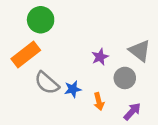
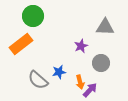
gray triangle: (140, 51) -> (105, 27), moved, turned -36
gray semicircle: (47, 83) -> (38, 80), moved
purple arrow: (132, 111) -> (90, 90), moved

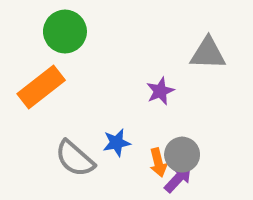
gray circle: (101, 63) -> (182, 155), moved

